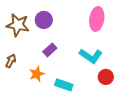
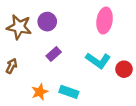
orange star: (37, 74) -> (40, 92), moved
red circle: (106, 77) -> (124, 69), moved

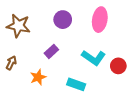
purple circle: (47, 22) -> (63, 20), moved
orange star: (40, 92) -> (38, 77), moved
cyan rectangle: (69, 92) -> (76, 84), moved

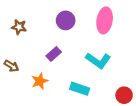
brown star: (18, 26) -> (19, 27), size x0.6
brown arrow: (11, 63) -> (11, 66), turned 96
red circle: (118, 66) -> (124, 95), moved

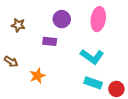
purple rectangle: (54, 54) -> (50, 41), moved, turned 48
cyan rectangle: (80, 89) -> (93, 83), moved

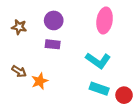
purple circle: (62, 19) -> (54, 20), moved
brown arrow: (11, 62) -> (19, 71), moved

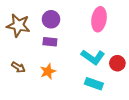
brown star: (19, 27) -> (18, 25), size x1.6
orange star: (40, 81) -> (48, 71), moved
red circle: (124, 95) -> (117, 63), moved

